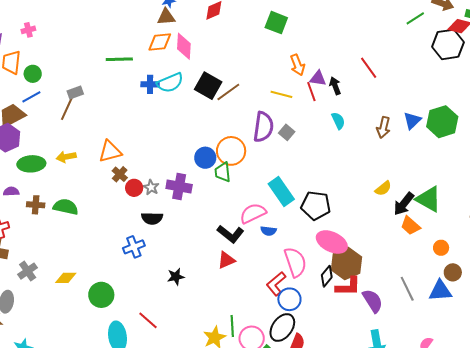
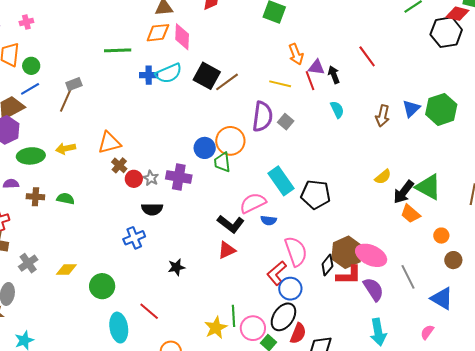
green semicircle: (66, 207) -> (66, 199), size x0.7
pink ellipse: (332, 242) -> (371, 255), moved
blue triangle: (440, 291) -> (442, 299), moved, turned 35

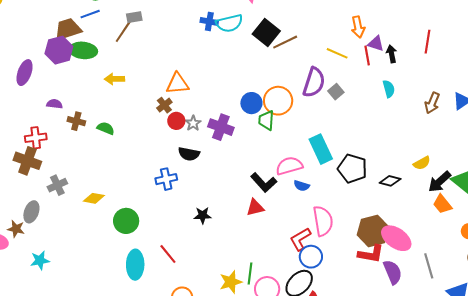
red line: (367, 56) -> (428, 42), turned 35
orange triangle: (109, 143) -> (177, 84), moved
green ellipse: (31, 156) -> (83, 50), moved
black diamond: (327, 265) -> (390, 181), moved, turned 55

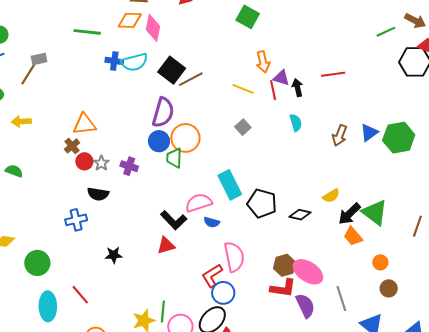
red line: (428, 42) -> (333, 74), turned 75
purple semicircle: (314, 82) -> (163, 112), moved
purple cross: (221, 127) -> (129, 166), size x0.7
brown hexagon: (373, 231) -> (285, 265), size x0.7

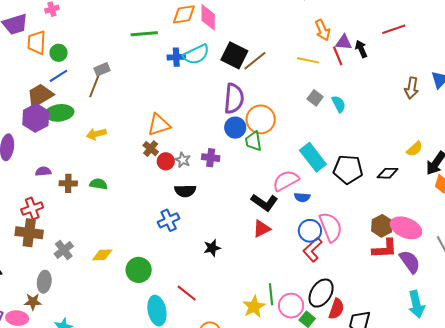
cyan semicircle: (296, 123) -> (339, 104), moved
blue circle: (223, 293) -> (310, 231), moved

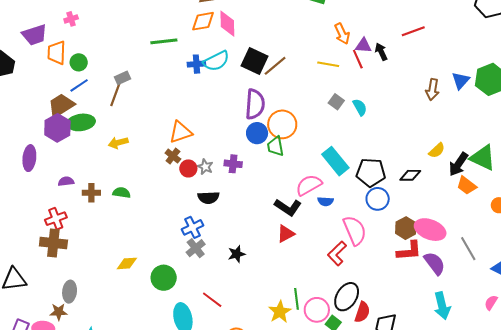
blue circle: (310, 231) -> (378, 199), moved
gray cross: (64, 250) -> (196, 248), moved

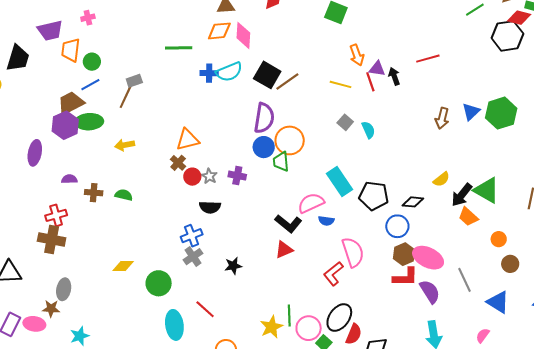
blue circle: (378, 199) -> (397, 226), moved

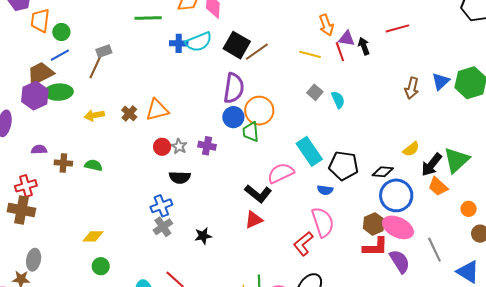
brown cross: (178, 163) -> (129, 113), moved
green triangle: (487, 190) -> (456, 160), turned 48
blue semicircle: (326, 221) -> (325, 190), moved
blue circle: (397, 226) -> (396, 195), moved, size x1.4
green circle: (159, 283) -> (101, 266), moved, size x0.7

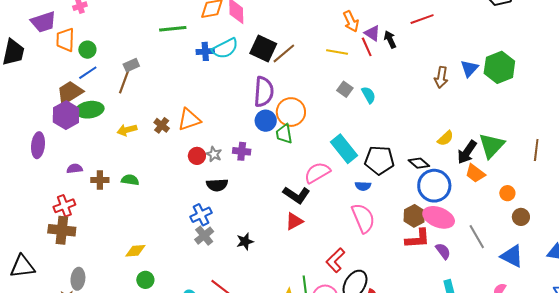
purple triangle: (347, 39) -> (372, 33), turned 30
black diamond: (383, 172) -> (419, 163), turned 40
red L-shape: (303, 244) -> (335, 260), moved
purple semicircle: (400, 261) -> (443, 251), size x0.7

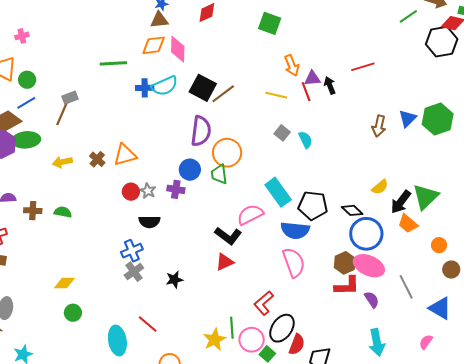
purple triangle: (372, 33) -> (312, 78), turned -42
blue circle: (266, 121) -> (190, 170), moved
blue semicircle: (363, 186) -> (295, 230), size x1.8

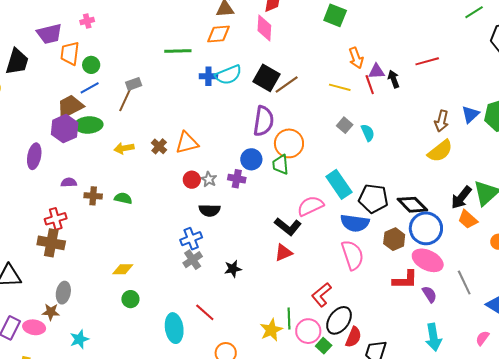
pink diamond: (178, 49) -> (264, 28), moved
yellow semicircle: (380, 187) -> (440, 151), moved, size x1.5
black diamond: (352, 210) -> (412, 205), size x1.4
brown hexagon: (345, 263) -> (394, 239), moved

